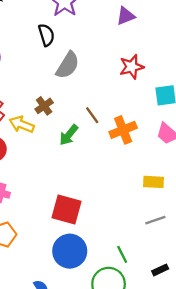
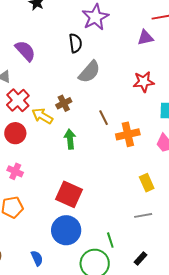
green arrow: (69, 135) -> (70, 139), moved, turned 126
yellow rectangle: (154, 182) -> (147, 183), turned 54
black rectangle: (160, 270) -> (141, 258), turned -32

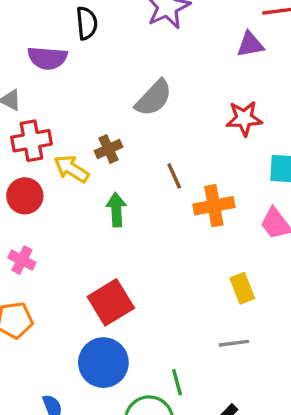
black semicircle: (75, 43) -> (87, 23), moved
purple semicircle: (25, 51) -> (47, 58), turned 135
red cross: (18, 100) -> (31, 141), turned 30
red square: (69, 194) -> (111, 302), turned 32

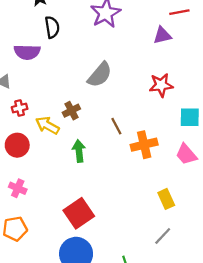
red cross: (31, 141) -> (20, 108), size x0.6
gray line: (234, 343) -> (163, 236), turned -36

